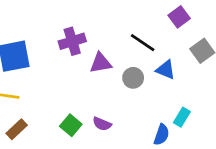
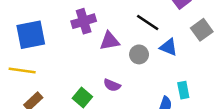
cyan rectangle: (182, 117) -> (183, 90), turned -42
purple semicircle: (102, 124) -> (112, 85), moved

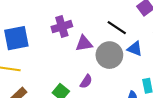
gray circle: (139, 54) -> (109, 55), size x1.6
purple semicircle: (112, 85) -> (86, 81), turned -80

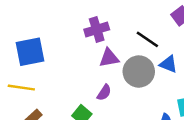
purple cross: (62, 27) -> (97, 29), moved
purple semicircle: (86, 81) -> (104, 93), moved

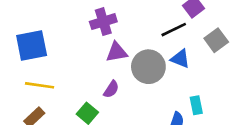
black line: (147, 39) -> (174, 30), moved, turned -60
yellow line: (21, 88) -> (40, 85), moved

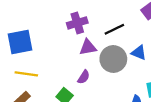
black line: (174, 30) -> (114, 29), moved

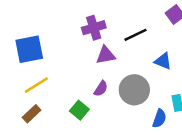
gray circle: (113, 59) -> (134, 90), moved
yellow line: (26, 74) -> (36, 85), turned -40

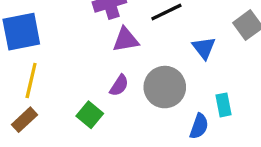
blue triangle: (163, 61) -> (204, 48), turned 30
yellow line: (36, 85) -> (31, 81), turned -45

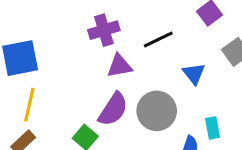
purple semicircle: (119, 85) -> (113, 109), size x1.6

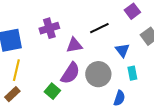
purple cross: (104, 30) -> (49, 28), moved
cyan rectangle: (213, 128) -> (132, 73), moved

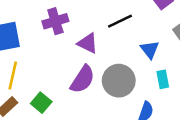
purple triangle: (74, 45) -> (88, 43), turned 36
green square: (52, 91) -> (41, 103), moved

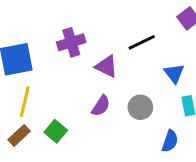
purple semicircle: (83, 79) -> (101, 106), size x0.7
gray circle: (119, 81) -> (140, 107), size x0.7

